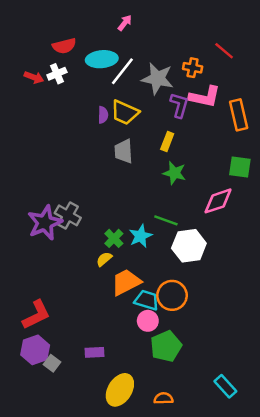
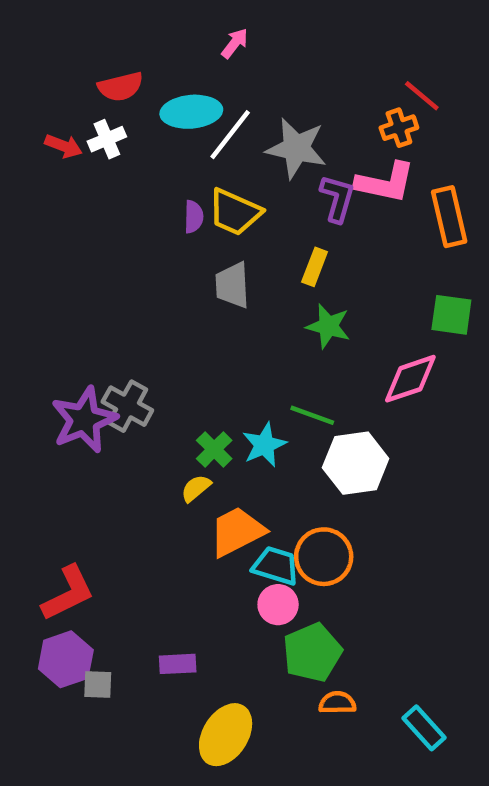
orange cross: (193, 68) -> (399, 128), moved, turned -30
gray square: (52, 363) -> (98, 684), turned -35
orange semicircle: (164, 398) -> (337, 703), moved

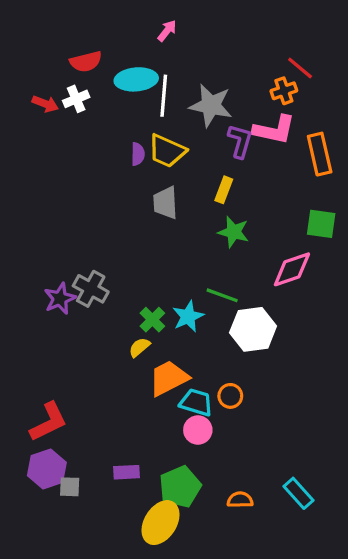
white line: (230, 135) -> (164, 96), turned -33
purple star: (84, 420) -> (60, 299), size x0.7
orange circle: (324, 557) -> (230, 396), size x0.6
green pentagon: (312, 653) -> (180, 487), moved
cyan rectangle: (424, 728) -> (298, 493), moved

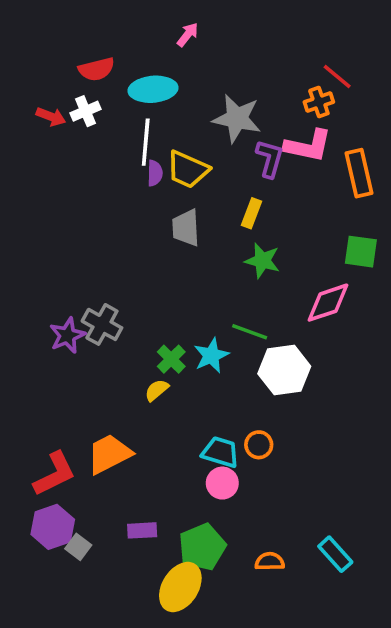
white line: (164, 96) -> (146, 142), moved
orange trapezoid: (169, 378) -> (109, 454), moved
gray square: (70, 487) -> (78, 547), turned 35

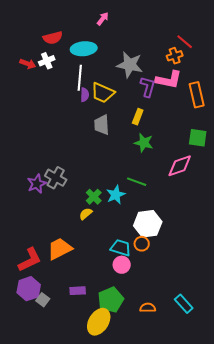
white hexagon: (284, 370) -> (148, 224), moved

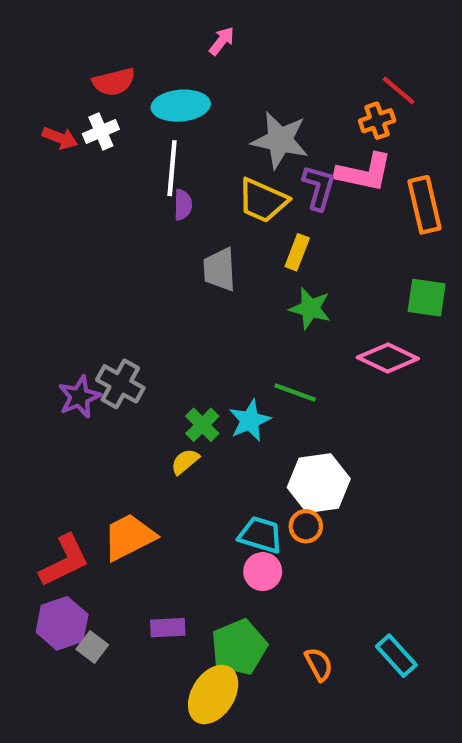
yellow trapezoid: (103, 93) -> (263, 201), moved
pink diamond: (180, 166) -> (388, 358), turned 44
orange semicircle: (148, 308) -> (319, 664), turned 63

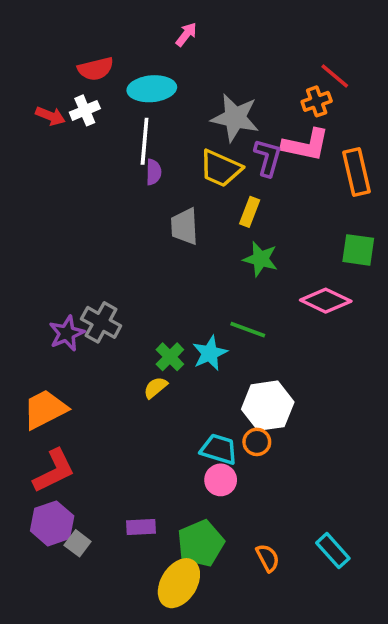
orange trapezoid: (129, 537) -> (45, 409), moved

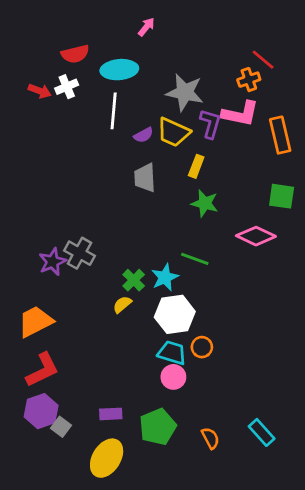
purple semicircle: (154, 172) -> (144, 135), moved, turned 60
white hexagon: (268, 406) -> (175, 314), moved
yellow ellipse: (179, 583) -> (107, 458), moved

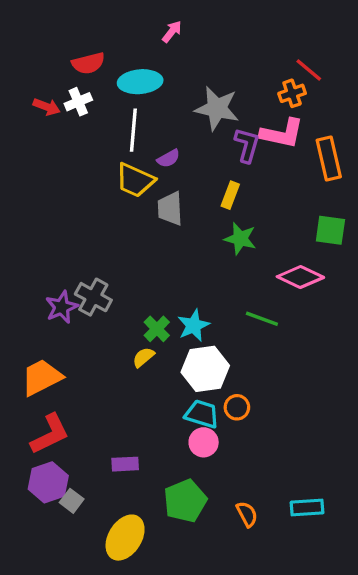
yellow trapezoid: (173, 132) -> (135, 180), moved
green line: (195, 259) -> (262, 319), moved
purple rectangle: (111, 414) -> (125, 464), moved
cyan rectangle: (262, 432) -> (307, 507), turned -52

